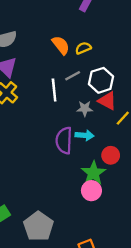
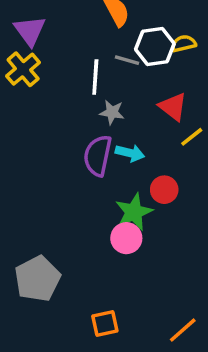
yellow semicircle: (83, 48) -> (184, 44), moved
gray line: (73, 76) -> (127, 60), turned 35
white hexagon: (101, 80) -> (155, 46), moved
gray star: (85, 108) -> (112, 112), moved

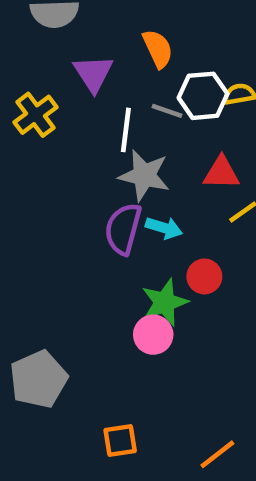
purple triangle: (30, 31) -> (93, 73), moved
red triangle: (173, 107) -> (221, 173), turned -40
gray star: (112, 112) -> (144, 175), size x1.6

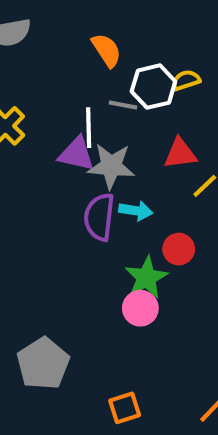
purple triangle: (93, 73) -> (77, 154), moved, turned -36

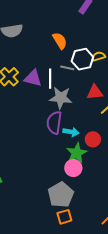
purple triangle: (77, 154) -> (33, 78), moved
cyan arrow: (136, 211) -> (71, 132), moved
gray pentagon: (43, 364) -> (61, 195), moved

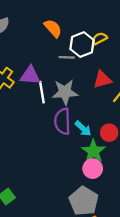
white line: (50, 79) -> (42, 92), moved
cyan arrow: (71, 132) -> (83, 129), turned 42

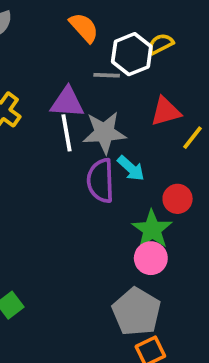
purple triangle: (30, 75) -> (67, 102), moved
cyan arrow: (83, 129) -> (131, 168), moved

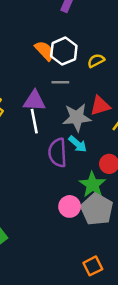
white hexagon: (132, 54) -> (64, 51), moved
gray star: (104, 133) -> (77, 117), moved
pink circle: (151, 258) -> (70, 206), moved
gray pentagon: (137, 312) -> (97, 209), moved

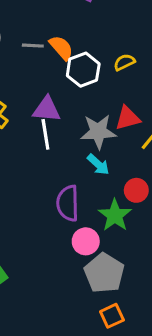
white hexagon: (64, 51) -> (83, 70), moved
gray line: (60, 82) -> (33, 46), moved
purple semicircle: (58, 153) -> (68, 203), moved
gray pentagon: (97, 209) -> (104, 273), moved

